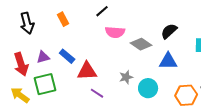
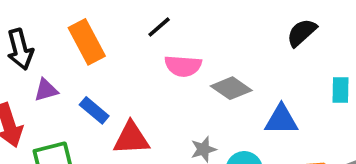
orange rectangle: (63, 19) -> (87, 42), size x1.6
black semicircle: (169, 31) -> (302, 33), moved
purple triangle: (43, 57) -> (46, 90), moved

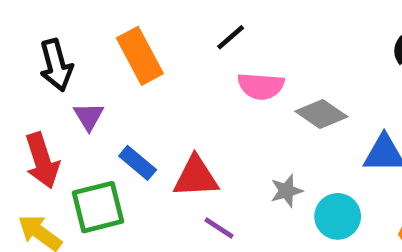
purple triangle: (46, 90) -> (89, 116), turned -45
blue rectangle: (94, 110) -> (138, 163), moved

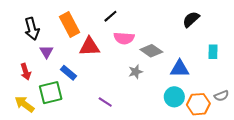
red arrow: (42, 161) -> (26, 72), size x0.7
red triangle: (196, 177) -> (89, 47), moved
gray star: (286, 191) -> (136, 72), moved
cyan circle: (338, 216) -> (174, 97), moved

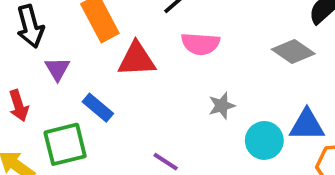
gray diamond: (151, 51) -> (293, 51), moved
blue triangle: (180, 69) -> (307, 125), moved
cyan circle: (174, 97) -> (264, 140), moved

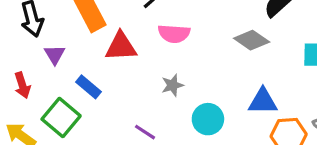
gray star: (222, 106) -> (172, 85), moved
cyan circle: (264, 140) -> (208, 119), moved
green square: (65, 144) -> (61, 117), turned -36

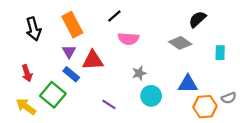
red triangle: (121, 46) -> (93, 60), moved
purple triangle: (55, 55) -> (69, 52), moved
gray star: (172, 85) -> (139, 73), moved

